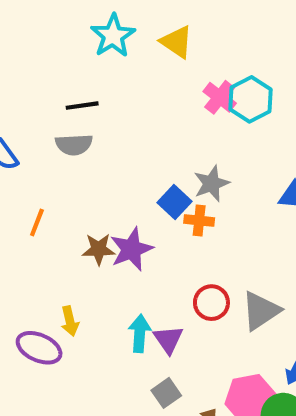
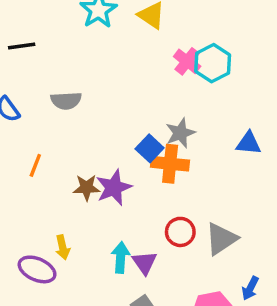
black line: (82, 106) -> (22, 46), moved
orange cross: (199, 220) -> (170, 164), size x1.5

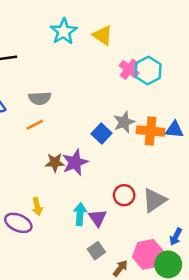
orange cross: (170, 164) -> (151, 131), moved
orange line: (35, 165) -> (35, 125), moved, turned 42

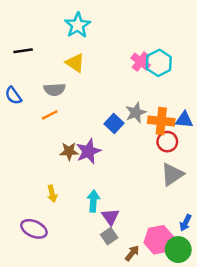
yellow triangle: (103, 35) -> (75, 63), moved
red circle: (124, 195) -> (167, 142), moved
gray triangle: (154, 200) -> (172, 174), moved
purple triangle: (98, 218) -> (110, 217), moved
purple ellipse: (18, 223) -> (34, 229), moved

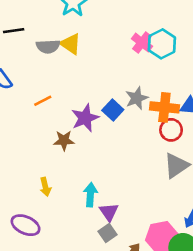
gray semicircle: (55, 89) -> (48, 47), moved
purple star: (88, 151) -> (85, 118), moved

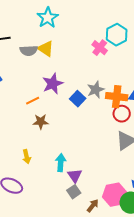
cyan hexagon: (162, 44) -> (117, 35), moved
orange line: (43, 101) -> (33, 101), moved
purple star: (85, 118) -> (53, 84), moved

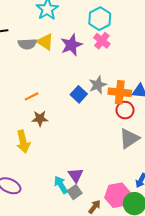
cyan hexagon: (117, 35) -> (100, 19), moved
purple star: (53, 84) -> (71, 45), moved
yellow arrow: (27, 157) -> (23, 142), moved, size x1.5
cyan arrow: (61, 163) -> (61, 185), moved, turned -36

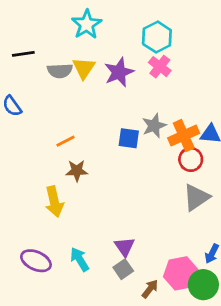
yellow triangle: (45, 42) -> (84, 68), turned 30
orange cross: (120, 92) -> (184, 136), turned -30
blue square: (79, 94) -> (129, 138), turned -35
cyan arrow: (61, 185) -> (80, 259), moved

